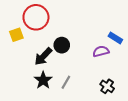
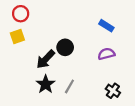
red circle: (36, 17) -> (21, 14), moved, size x0.6
blue rectangle: (115, 38) -> (106, 26), moved

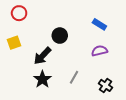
yellow square: (17, 36) -> (14, 43), moved
black circle: (65, 47) -> (60, 36), moved
gray line: (69, 86) -> (74, 77), moved

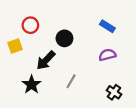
red circle: (19, 13) -> (30, 25), moved
gray line: (74, 77) -> (71, 81), moved
black star: (42, 79) -> (32, 85), moved

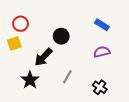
red circle: (30, 25) -> (21, 24), moved
black cross: (114, 92) -> (100, 87), moved

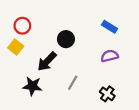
yellow square: (14, 43) -> (16, 47), turned -32
black star: (30, 80) -> (32, 86), turned -30

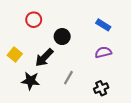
red circle: (22, 26) -> (34, 20), moved
yellow square: (16, 47) -> (15, 54), moved
black cross: (107, 94) -> (101, 88), turned 32

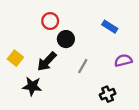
red circle: (34, 20) -> (50, 21), moved
purple semicircle: (103, 52) -> (123, 60), moved
gray line: (68, 78) -> (83, 66), moved

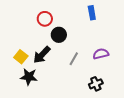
blue rectangle: (110, 27) -> (92, 13), moved, turned 48
yellow square: (15, 58) -> (21, 57), moved
purple semicircle: (123, 60) -> (101, 54), moved

